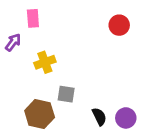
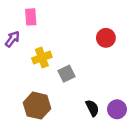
red circle: (119, 25) -> (106, 38), moved
gray square: (66, 94) -> (67, 74), moved, turned -35

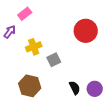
pink rectangle: (31, 17) -> (25, 14), turned 56
red circle: (106, 38) -> (86, 31), size x1.5

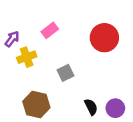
pink rectangle: (25, 14) -> (50, 30), moved
yellow cross: (34, 47) -> (27, 57), moved

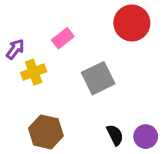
red circle: (104, 38) -> (132, 23), moved
gray square: (66, 73) -> (98, 78), moved, size x1.5

